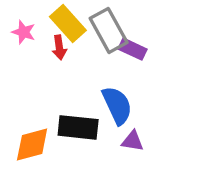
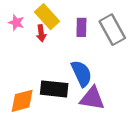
gray rectangle: (109, 30) -> (112, 30), moved
purple rectangle: (133, 49) -> (81, 27), moved, turned 66
purple triangle: (133, 141) -> (92, 98), size x1.6

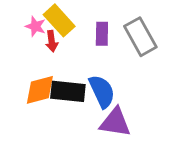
pink star: (16, 23) -> (35, 26), moved
black rectangle: (54, 89) -> (68, 91), moved
orange diamond: (22, 101) -> (40, 90), moved

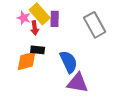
purple rectangle: (102, 34) -> (55, 19), moved
black rectangle: (68, 91) -> (38, 50), moved, size x0.6

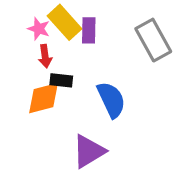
red arrow: (35, 28) -> (45, 56), moved
purple triangle: (78, 83) -> (89, 151), moved, turned -40

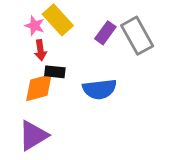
purple rectangle: (89, 30) -> (105, 33), moved, turned 35
blue semicircle: (111, 100) -> (100, 89), turned 108
purple triangle: (89, 151) -> (33, 135), moved

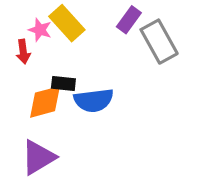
purple rectangle: (105, 33) -> (129, 20), moved
red arrow: (40, 50) -> (23, 52), moved
blue semicircle: (100, 89) -> (94, 100), moved

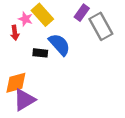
blue semicircle: (94, 100) -> (59, 44), moved, turned -125
orange diamond: (45, 102) -> (16, 83), moved

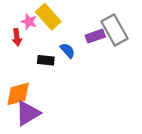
purple rectangle: (82, 13) -> (95, 36), moved, turned 35
blue semicircle: (59, 44) -> (68, 51), size x0.6

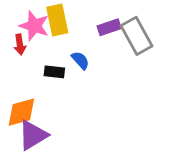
yellow rectangle: (48, 17) -> (57, 20), turned 30
pink star: (29, 22) -> (34, 26), size x1.5
purple rectangle: (95, 36) -> (109, 27), moved

